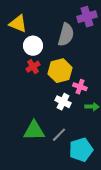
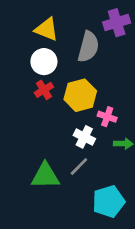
yellow triangle: (18, 24) -> (47, 29), moved
gray line: (59, 135) -> (79, 167), moved

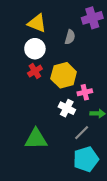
gray semicircle: (88, 47) -> (70, 37), size x0.6
pink cross: (107, 117) -> (85, 92), turned -32
gray line: (79, 167) -> (82, 133), moved

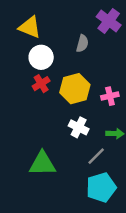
purple cross: (92, 18) -> (109, 21), turned -36
yellow triangle: (37, 23) -> (30, 27), moved
pink cross: (85, 92) -> (110, 96), moved

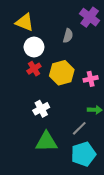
white cross: (79, 127) -> (41, 109), moved, turned 35
green triangle: (42, 164) -> (46, 142), moved

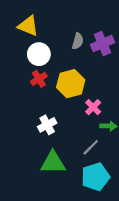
purple cross: (90, 17) -> (103, 44), moved, turned 30
pink cross: (91, 79) -> (93, 107), moved, turned -32

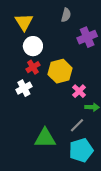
yellow triangle: (28, 26) -> (24, 22), turned 36
gray semicircle: (78, 41) -> (66, 15), moved
white cross: (47, 125) -> (24, 88), moved

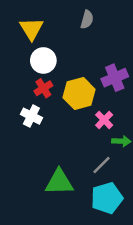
purple cross: (87, 37) -> (115, 78), moved
white cross: (24, 88) -> (31, 116), turned -35

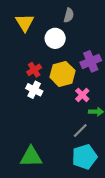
white circle: (43, 60) -> (55, 38), moved
white cross: (31, 116) -> (34, 90), moved
green triangle: (59, 182) -> (31, 157), moved

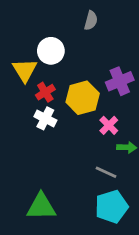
yellow triangle: (25, 23) -> (25, 70), moved
white circle: (55, 38) -> (51, 51), moved
gray line: (80, 131) -> (106, 172), turned 70

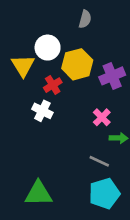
red cross: (45, 92) -> (53, 85), moved
yellow hexagon: (83, 98) -> (77, 64), moved

